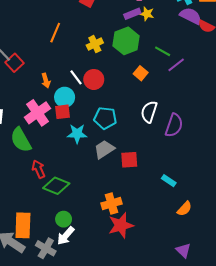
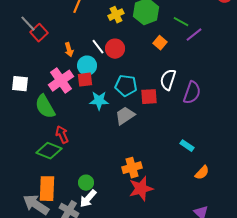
red square: (129, 160) -> (149, 97), moved
green diamond: (56, 186) -> (49, 151), moved

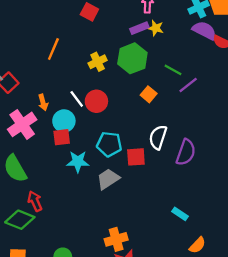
pink cross: (61, 81) -> (22, 124), moved

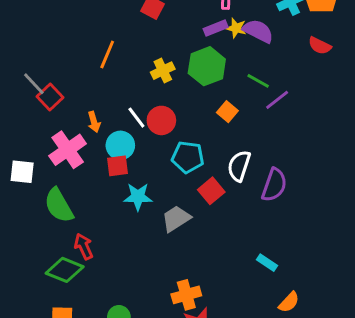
purple semicircle: (204, 30) -> (258, 31), moved
cyan pentagon: (109, 144) -> (188, 157), moved
red square: (136, 157) -> (211, 191), turned -36

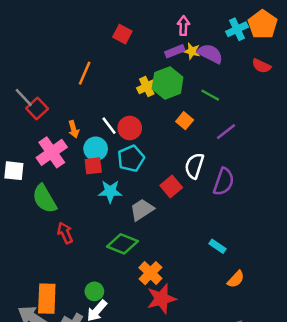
yellow cross: (163, 71) -> (147, 87), moved
purple line: (277, 100) -> (226, 132), moved
cyan pentagon: (188, 157) -> (131, 158), moved, turned -30
green diamond: (65, 270) -> (122, 244), moved
orange cross: (186, 295) -> (150, 273), turned -30

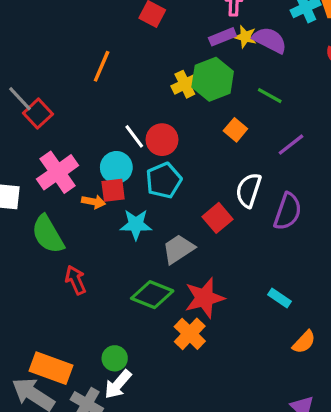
orange arrow: (74, 129) -> (93, 202), moved, turned -63
orange rectangle: (47, 299) -> (51, 368), turned -72
red star: (161, 299) -> (204, 298), moved

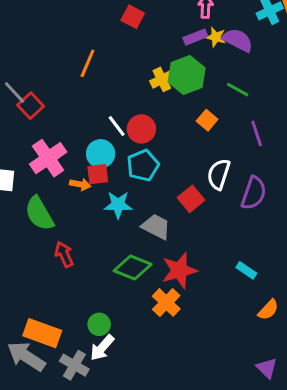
purple line: (291, 145) -> (257, 133), turned -70
gray trapezoid: (178, 249) -> (156, 227), turned 60

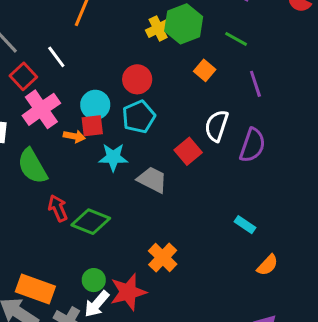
red square: (31, 106) -> (23, 76), moved
white line: (117, 126) -> (56, 57), moved
green diamond: (133, 267) -> (91, 222), moved
red star: (179, 270) -> (128, 292), moved

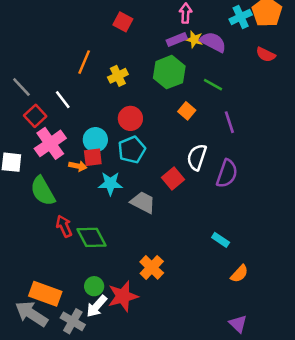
yellow cross: (158, 28) -> (118, 76), moved
green diamond: (91, 222) -> (92, 237), turned 40

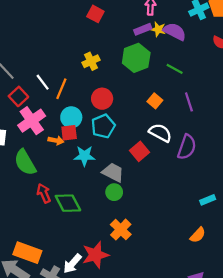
orange line: (84, 62) -> (61, 89), moved
orange square: (187, 111) -> (155, 101), moved
white semicircle: (197, 157) -> (160, 133), turned 100
cyan rectangle: (221, 240) -> (208, 200), moved, turned -56
green circle: (94, 286) -> (114, 192), moved

